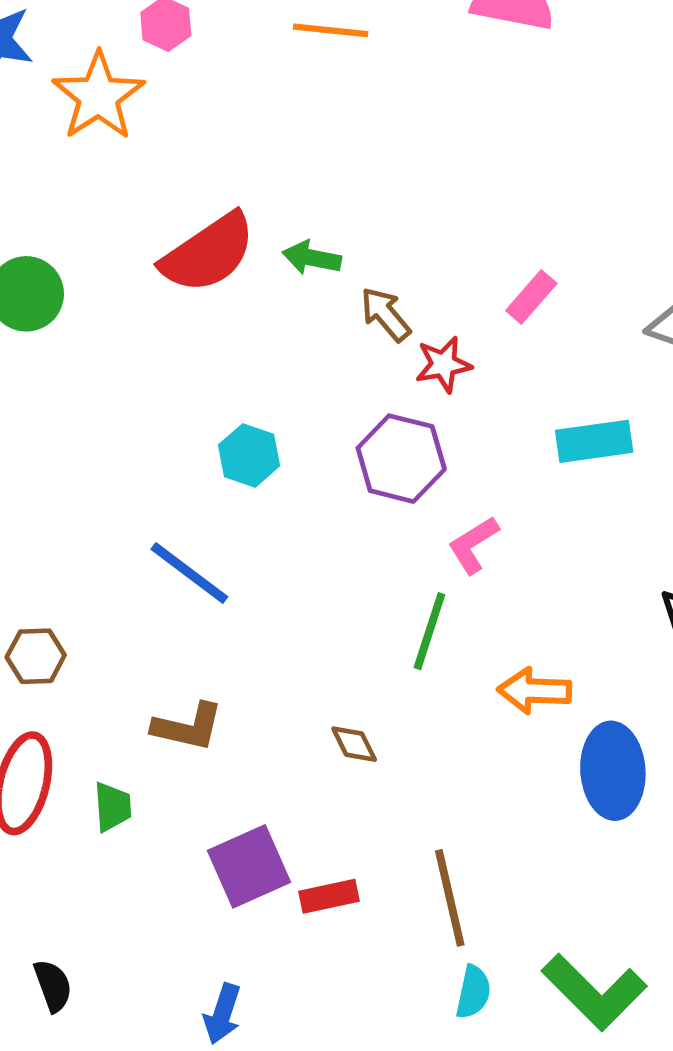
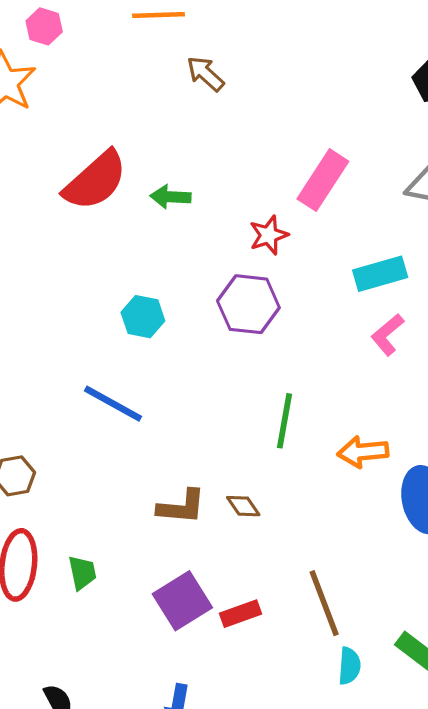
green arrow: (312, 258) -> (170, 197), moved
pink rectangle: (531, 297) -> (323, 180), size x1.6
brown arrow: (385, 314) -> (205, 74), moved
pink L-shape: (473, 545) -> (387, 335), moved
brown L-shape: (188, 727) -> (181, 507), moved

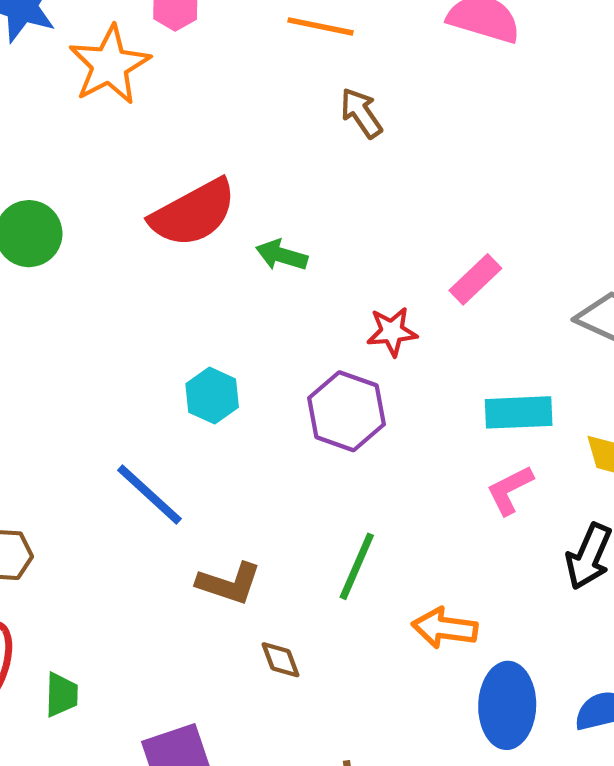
pink rectangle: (323, 180) -> (475, 279), size x0.7
brown L-shape: (181, 507) -> (229, 583), moved

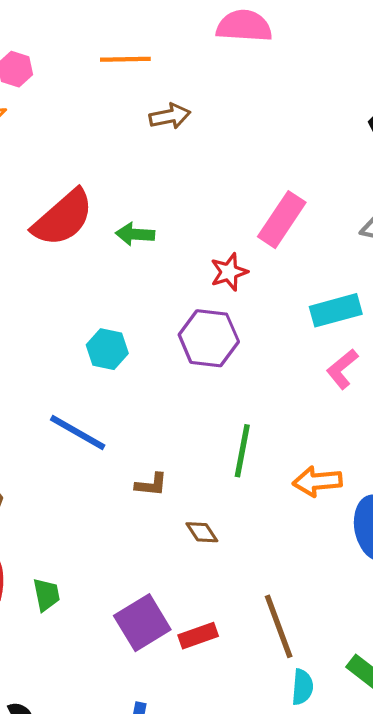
brown arrow: (361, 113) -> (170, 116), turned 126
pink rectangle: (475, 279) -> (282, 220), size x1.4
brown L-shape: (229, 583) -> (151, 485), size x0.7

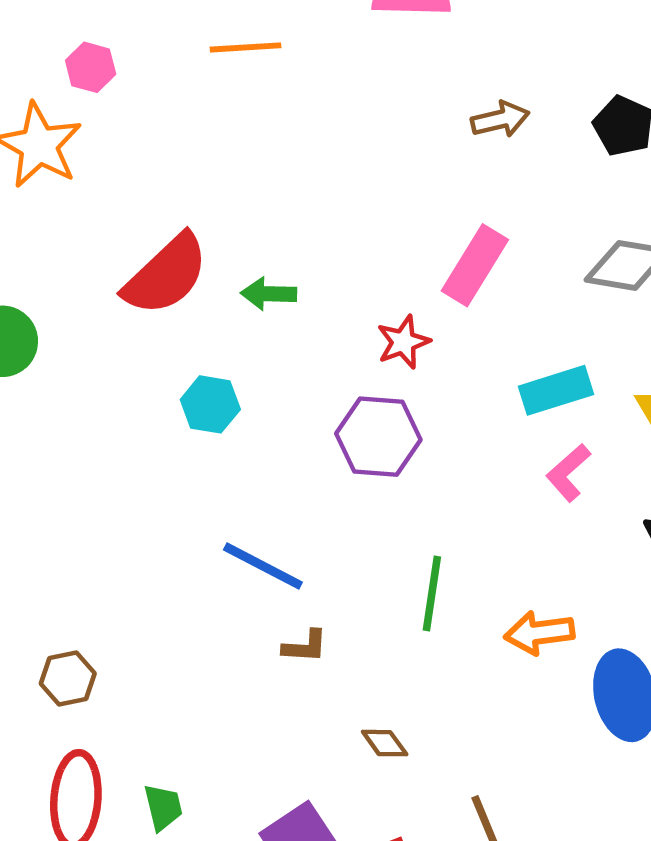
brown arrow: (170, 116) -> (500, 119), moved
cyan hexagon: (107, 349) -> (210, 404), moved
blue line: (78, 432) -> (263, 566), moved
brown diamond: (202, 532) -> (385, 743), moved

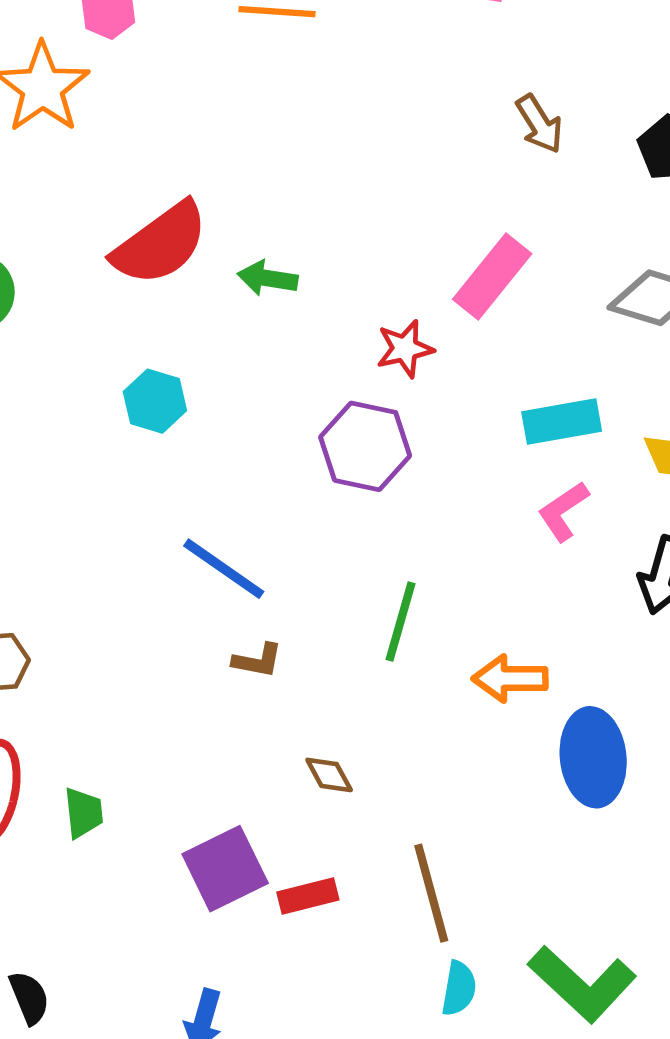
brown arrow: (500, 119) -> (539, 124), turned 64
cyan hexagon: (210, 404) -> (155, 401), moved

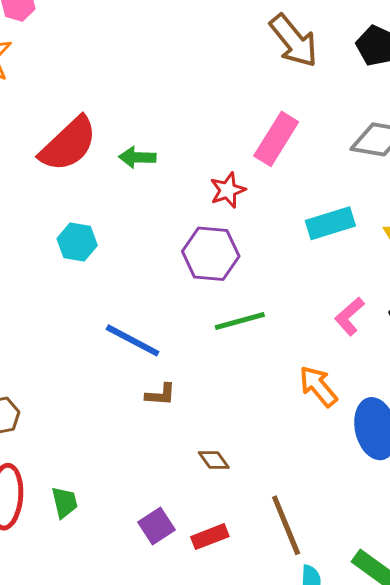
brown arrow: (539, 124) -> (294, 41), size x1.5
pink L-shape: (563, 511) -> (349, 316), moved
green line: (400, 622) -> (240, 321), moved, turned 66
orange arrow: (510, 678) -> (318, 386), turned 57
purple square: (225, 869) -> (156, 526), size x0.7

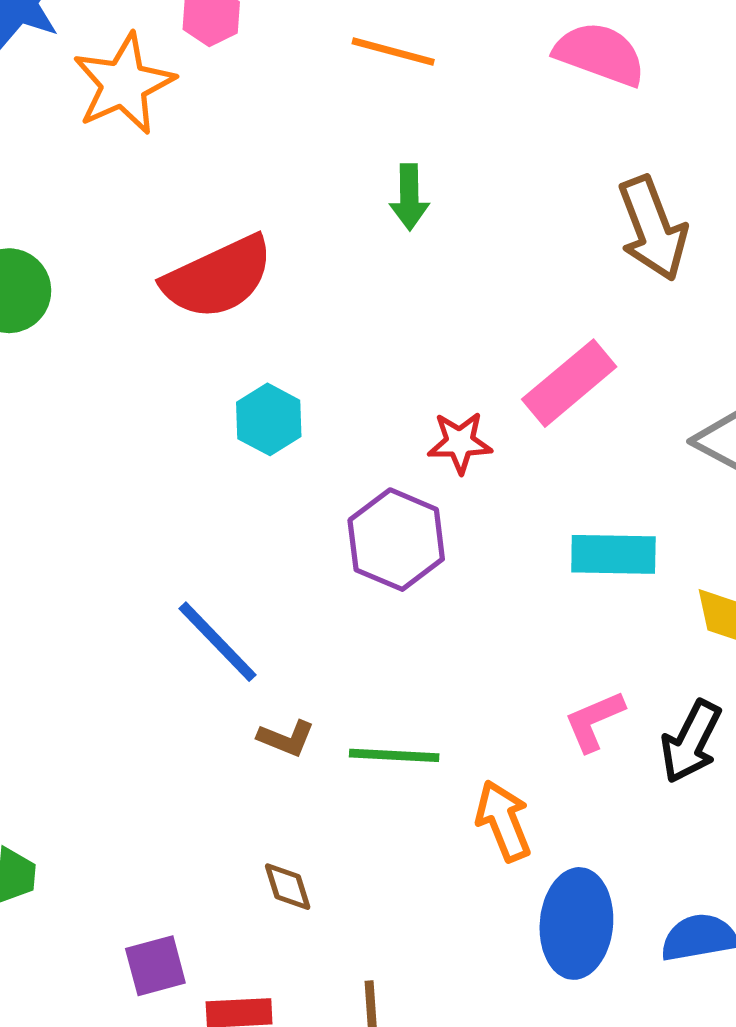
green arrow: (137, 157) -> (409, 197), moved, turned -111
cyan hexagon: (77, 242) -> (269, 419), moved
green line: (240, 321) -> (394, 755), moved
brown L-shape: (161, 395) -> (286, 738), moved

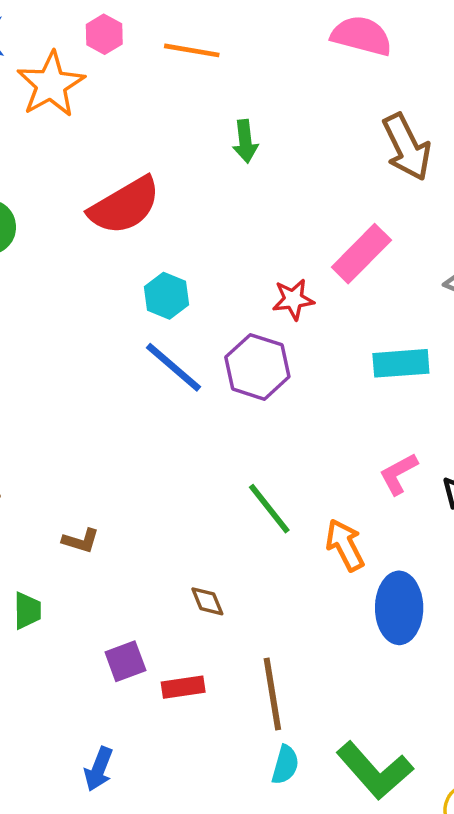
orange line: (393, 52) -> (192, 50), moved
blue line: (217, 642) -> (174, 367), moved
brown L-shape: (286, 738) -> (81, 541), moved
green line: (394, 755) -> (269, 509), turned 54

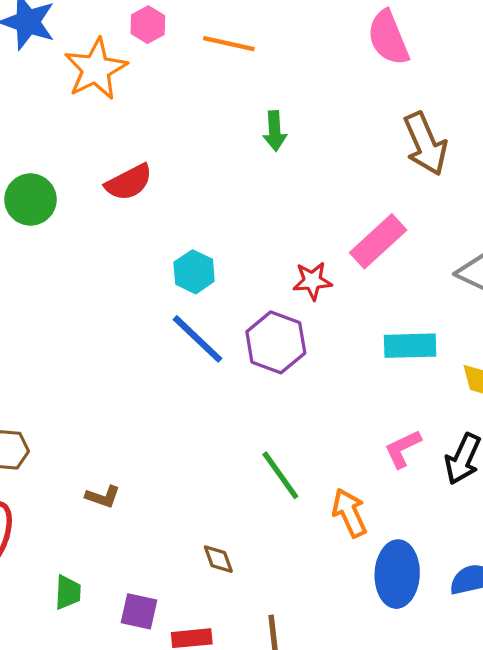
pink semicircle: (362, 36) -> (388, 38), turned -130
red semicircle: (125, 206) -> (129, 182), moved, size x0.7
green trapezoid: (27, 611) -> (68, 592), moved
purple square: (125, 661) -> (139, 611), turned 30

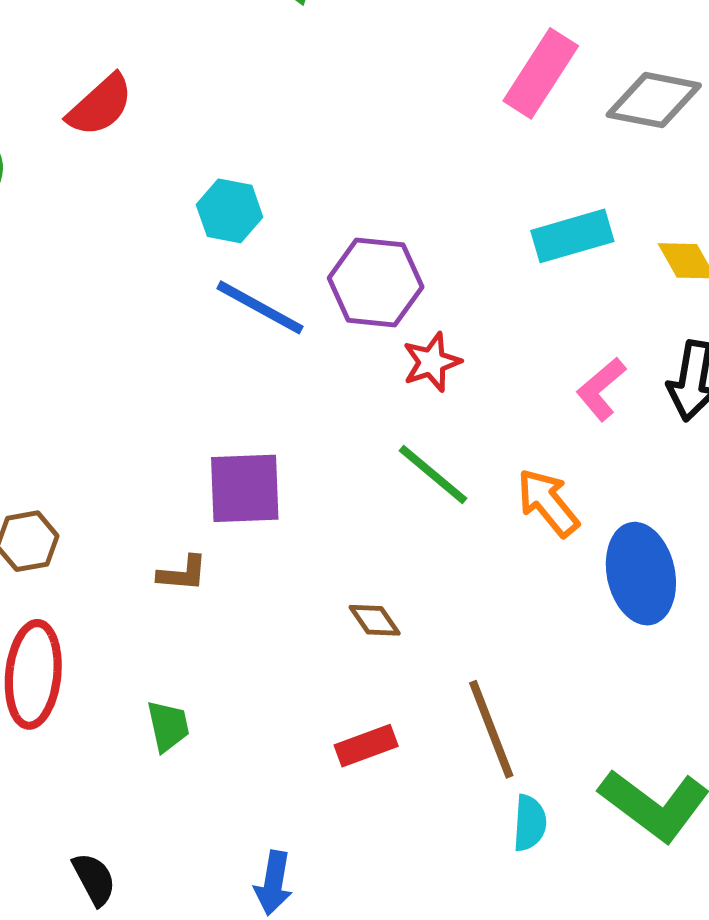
pink rectangle: (378, 241) -> (541, 73), moved
red star: (312, 281) -> (432, 362), moved
purple square: (139, 611) -> (245, 488), moved, size x1.4

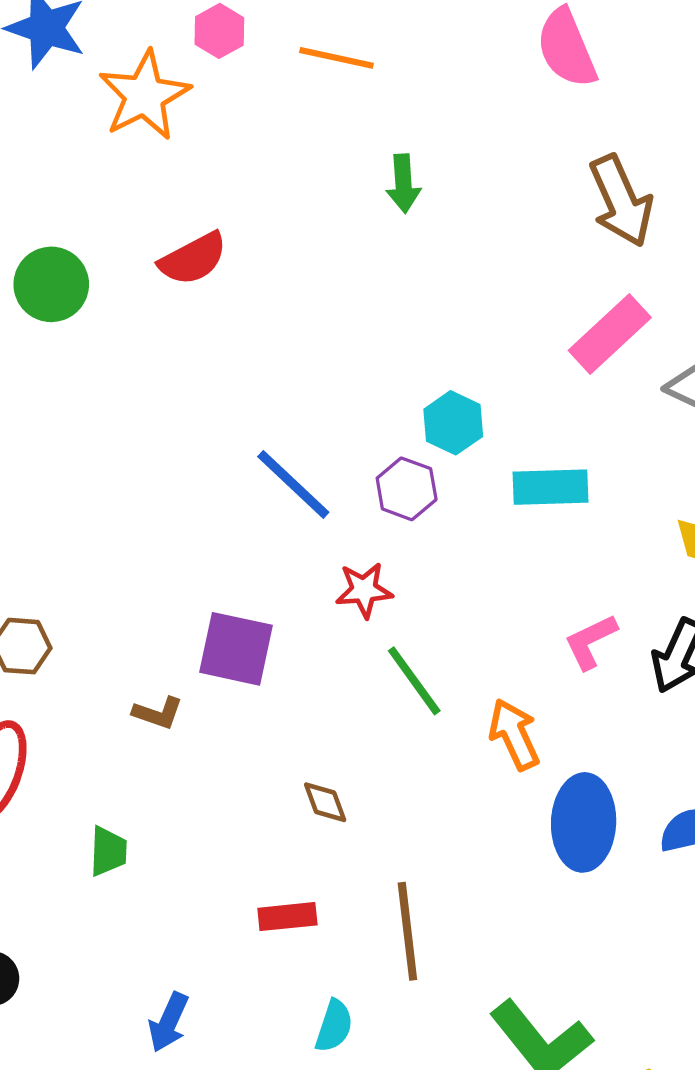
cyan hexagon: (230, 211) -> (453, 423), moved
cyan rectangle: (572, 236) -> (551, 487), moved
purple hexagon: (376, 283) -> (407, 489), size x0.7
red star: (432, 362) -> (364, 590), moved
cyan semicircle: (530, 823) -> (334, 1026), moved

